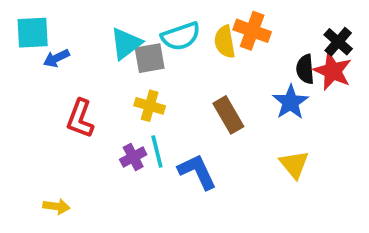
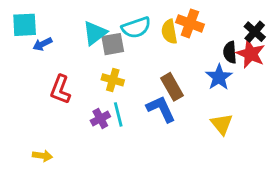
blue L-shape: (197, 172) -> (161, 109), moved

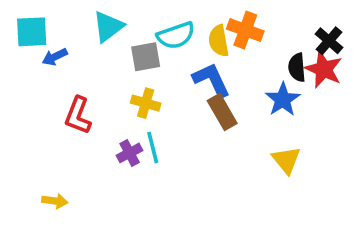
cyan triangle: (95, 33) -> (108, 27), moved
blue L-shape: (161, 109) -> (211, 80), moved

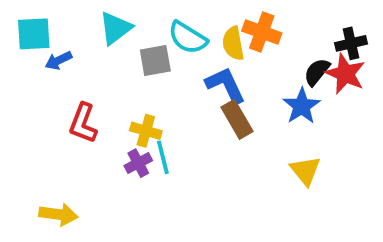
cyan semicircle: (176, 35) -> (188, 38), turned 51
black cross: (329, 41) -> (351, 43), turned 36
black semicircle: (297, 67) -> (317, 72), turned 44
yellow cross: (146, 103) -> (146, 131), moved
yellow arrow: (55, 201) -> (58, 214), size x1.4

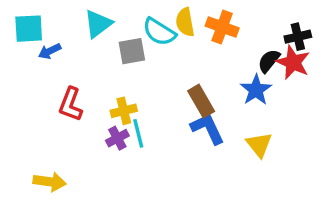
yellow semicircle: (233, 43) -> (185, 22), moved
blue L-shape: (226, 85) -> (208, 129), moved
yellow cross: (146, 131) -> (124, 111), turned -30

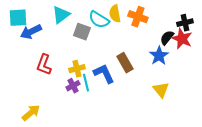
blue arrow: (50, 51) -> (31, 32), size x1.5
gray square: (132, 51) -> (82, 32), turned 30
blue L-shape: (208, 129) -> (104, 74), moved
yellow arrow: (50, 182) -> (31, 113), turned -48

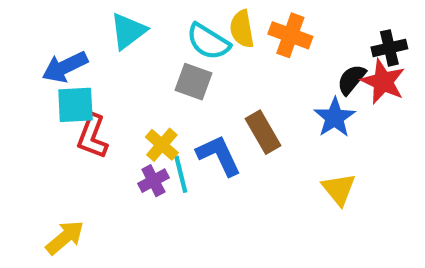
cyan square: (18, 18) -> (75, 105), moved
gray square: (82, 32) -> (193, 82), moved
yellow cross: (77, 69) -> (162, 145), turned -35

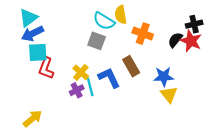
cyan triangle: (128, 31) -> (28, 18), moved
orange cross: (290, 35) -> (143, 34), moved
blue star: (335, 117) -> (164, 77), moved, turned 30

